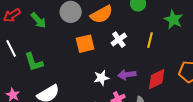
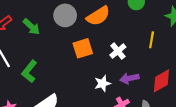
white cross: (119, 40) -> (118, 51), moved
green L-shape: (34, 62) -> (29, 71), turned 60

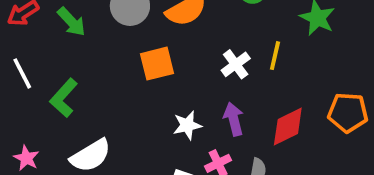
white cross: (118, 51) -> (236, 64), moved
purple arrow: (129, 78) -> (234, 119), turned 84

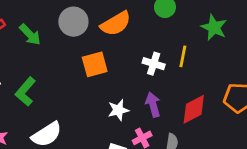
white cross: (236, 64) -> (154, 64), turned -35

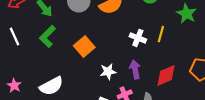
orange square: (95, 64) -> (84, 46), moved, turned -30
green L-shape: (25, 92) -> (48, 36), moved

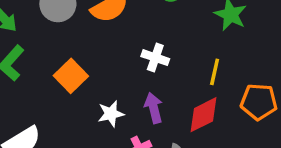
yellow line: (161, 34) -> (215, 72), moved

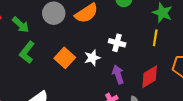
yellow line: (215, 72) -> (155, 38), moved
white star: (111, 114) -> (92, 58), moved

